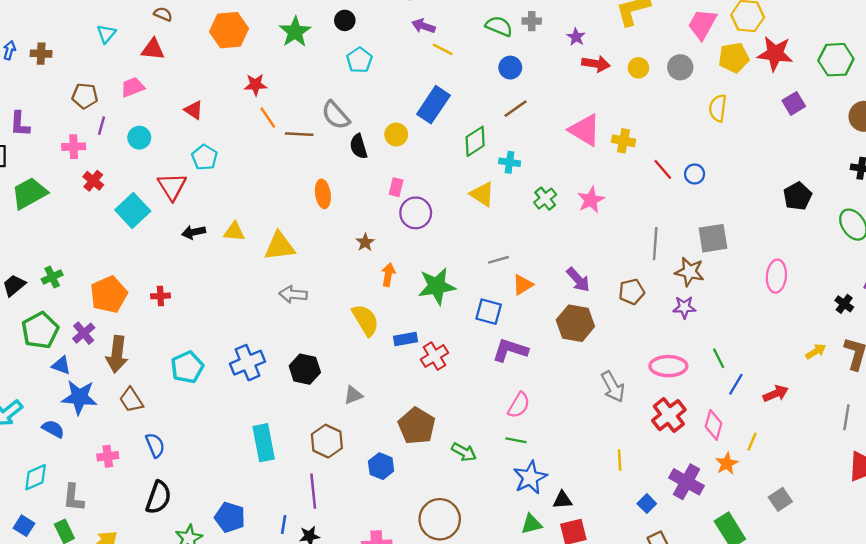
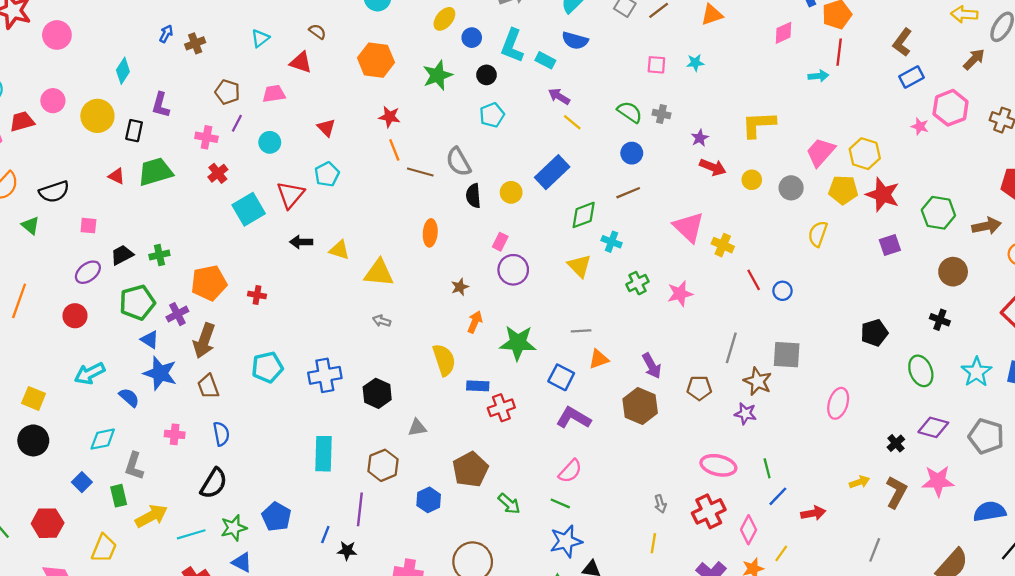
brown cross: (41, 54) -> (195, 43), turned -36
gray arrow: (293, 294) -> (382, 321), size x0.7
gray arrow: (613, 387) -> (660, 504), moved, size x0.6

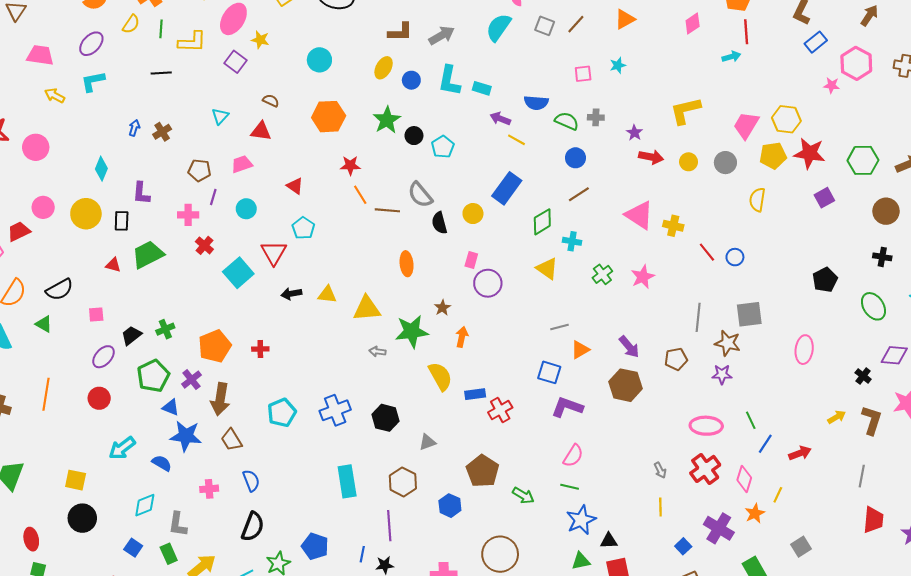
blue semicircle: (575, 41) -> (536, 103), moved
black circle: (486, 75) -> (414, 136), moved
green star: (518, 343) -> (412, 331), moved

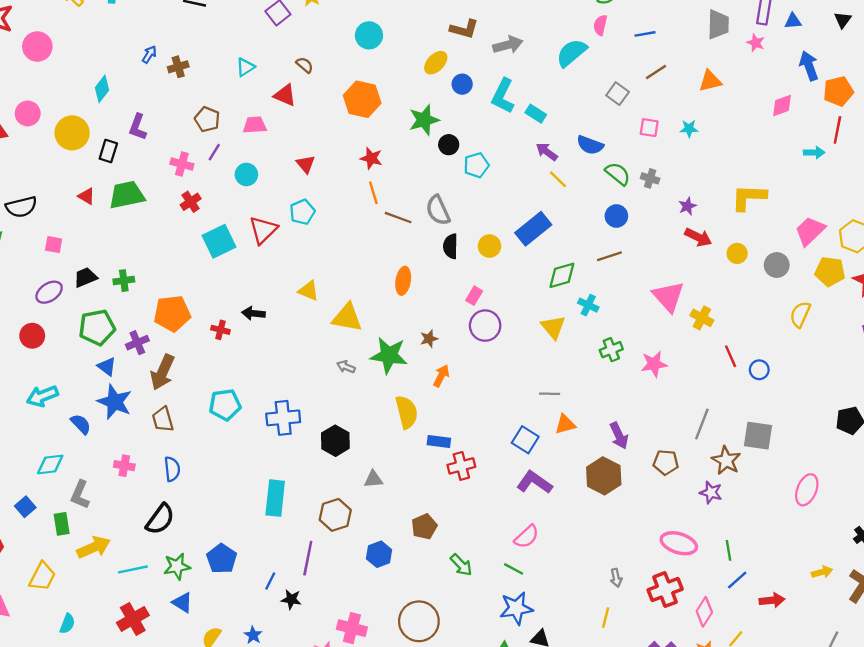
gray square: (545, 26) -> (618, 94), moved
black arrow: (291, 294) -> (253, 313), moved
brown pentagon: (482, 471) -> (424, 527), size x0.7

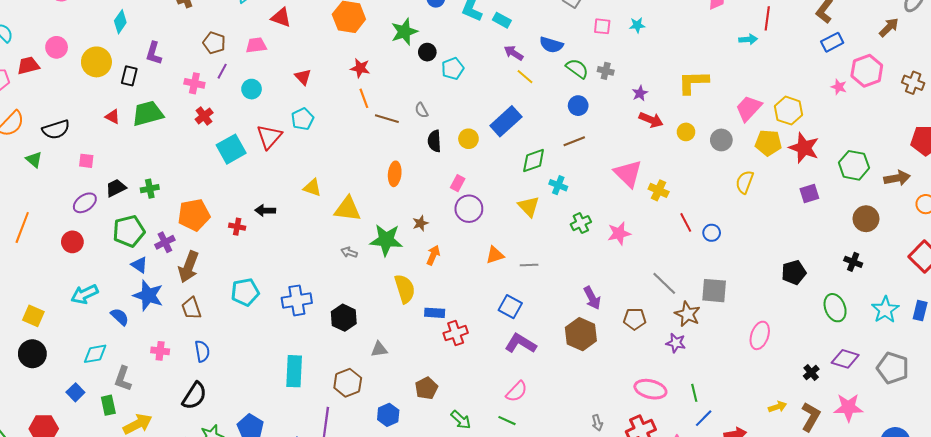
gray semicircle: (438, 210) -> (421, 110), size x0.6
orange triangle: (565, 424) -> (495, 255), moved
gray line: (702, 424) -> (664, 283), turned -64

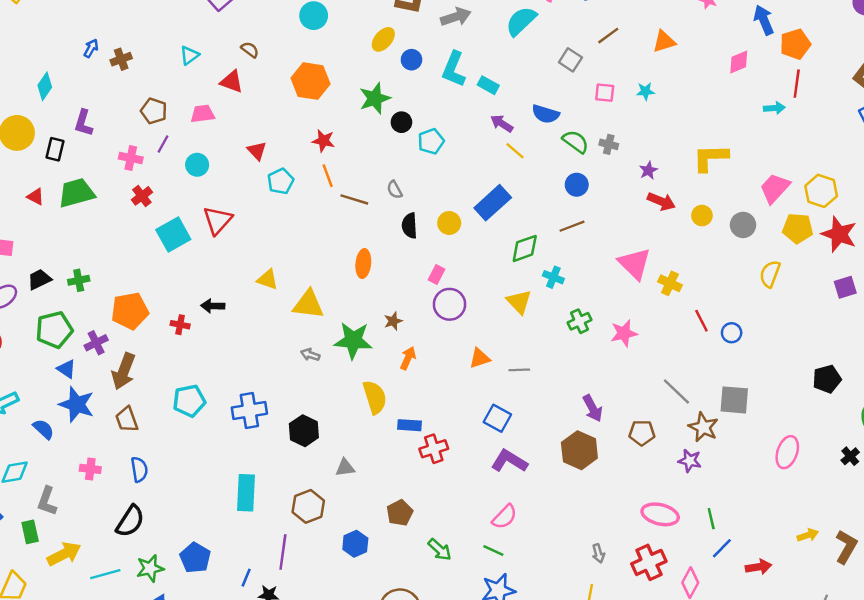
cyan pentagon: (303, 119) -> (281, 181), moved
black cross: (811, 373) -> (850, 456), moved

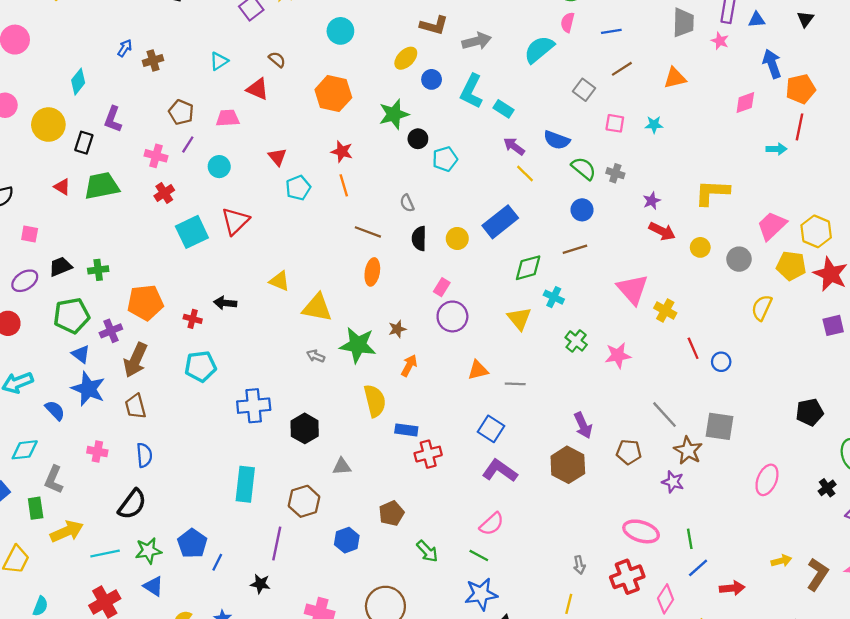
brown line: (354, 199) -> (368, 232), moved
green cross: (580, 321) -> (576, 341), turned -30
cyan pentagon: (189, 401) -> (201, 366), moved
blue line: (246, 578) -> (217, 562), moved

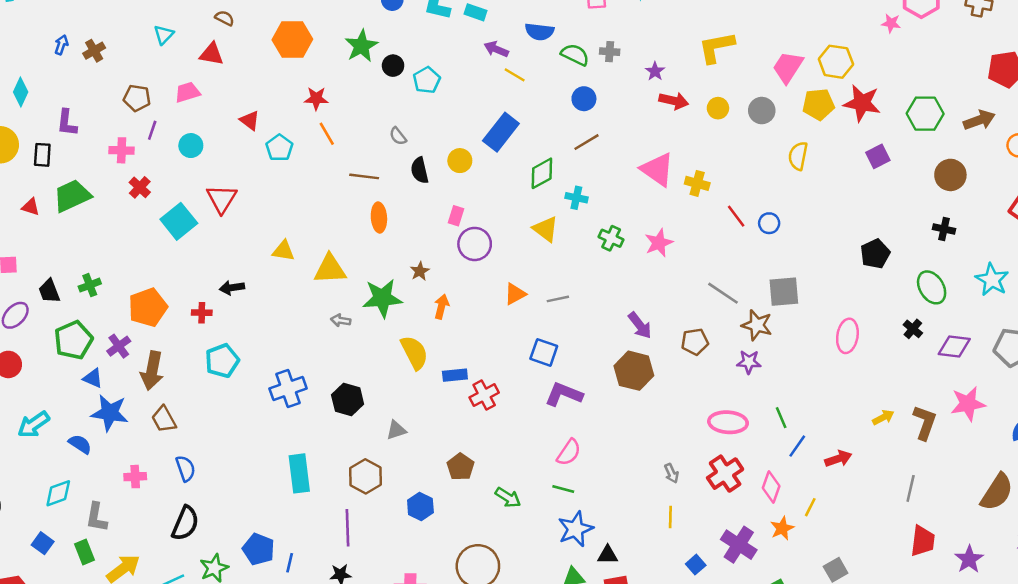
black trapezoid: (60, 266) -> (49, 291), turned -75

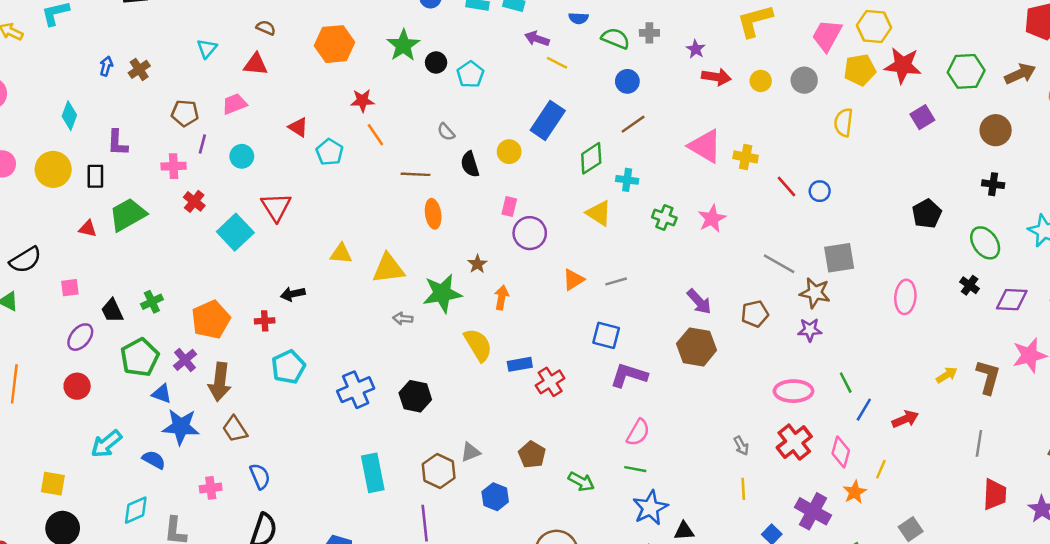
blue semicircle: (539, 32) -> (578, 18), size x0.7
gray triangle: (396, 430) -> (470, 452), moved

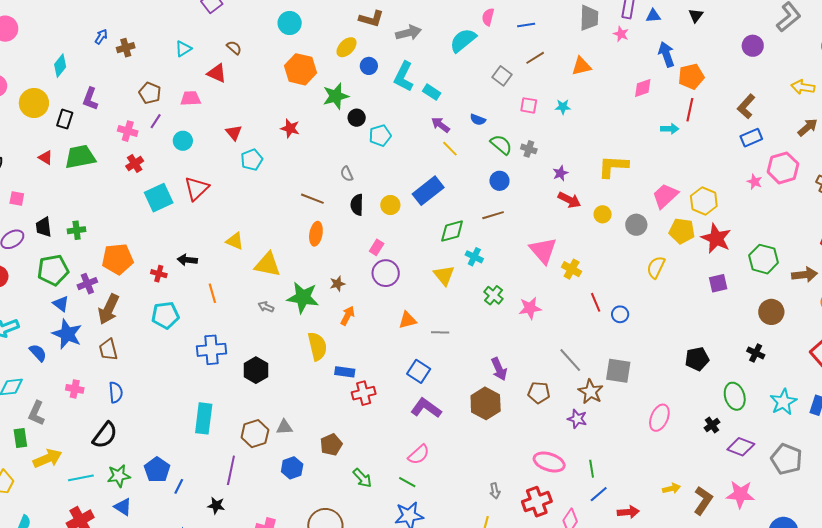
orange hexagon: (335, 44) -> (300, 69), moved
orange line: (375, 135) -> (212, 293), moved

